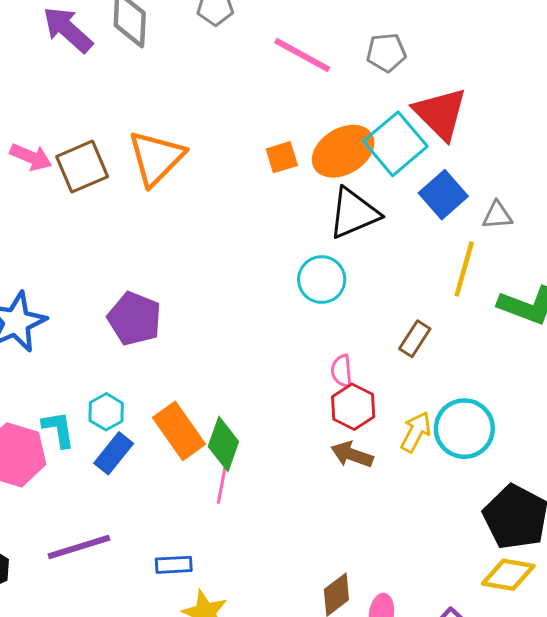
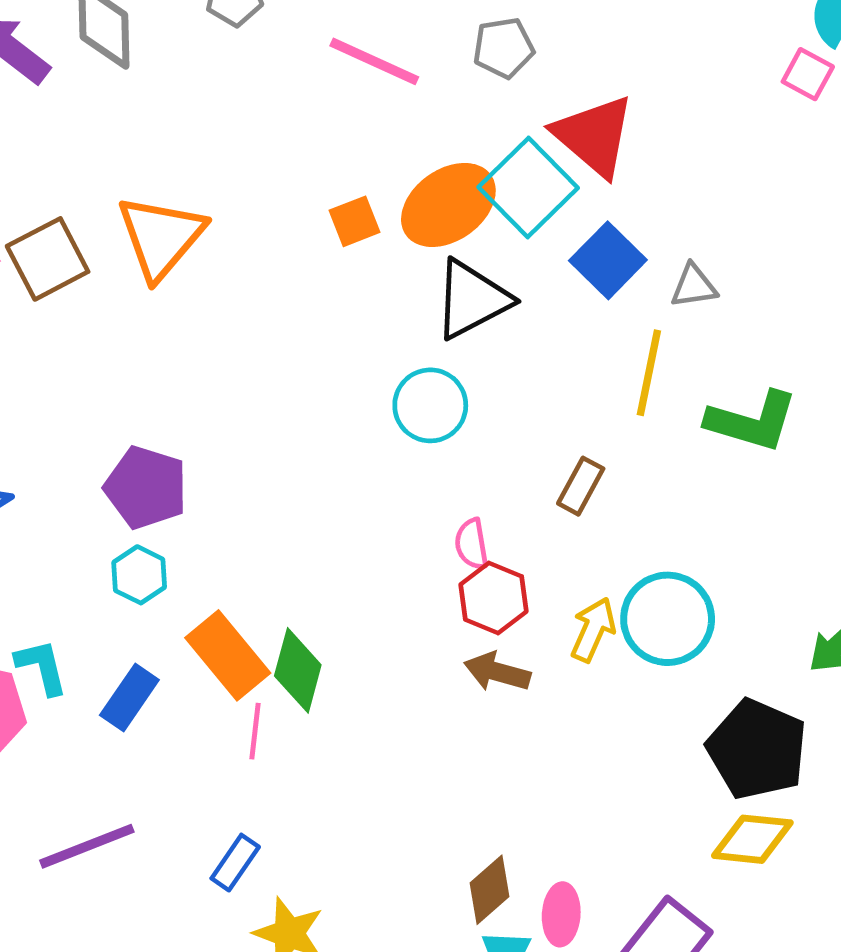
cyan hexagon: (106, 412) -> (139, 575), moved
pink line: (222, 486) -> (255, 731), moved
blue rectangle: (174, 565) -> (235, 863), turned -48

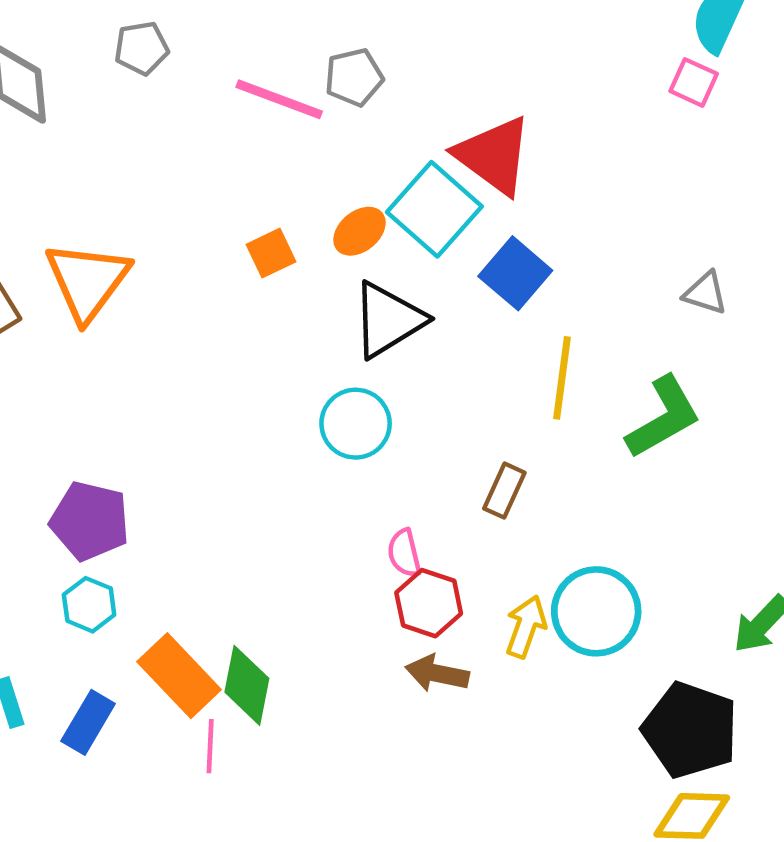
gray pentagon: (504, 48) -> (354, 77), moved
orange ellipse: (448, 205) -> (359, 231), size x0.6
gray triangle: (694, 286) -> (705, 293), moved, turned 30
green L-shape: (752, 421) -> (664, 417), turned -42

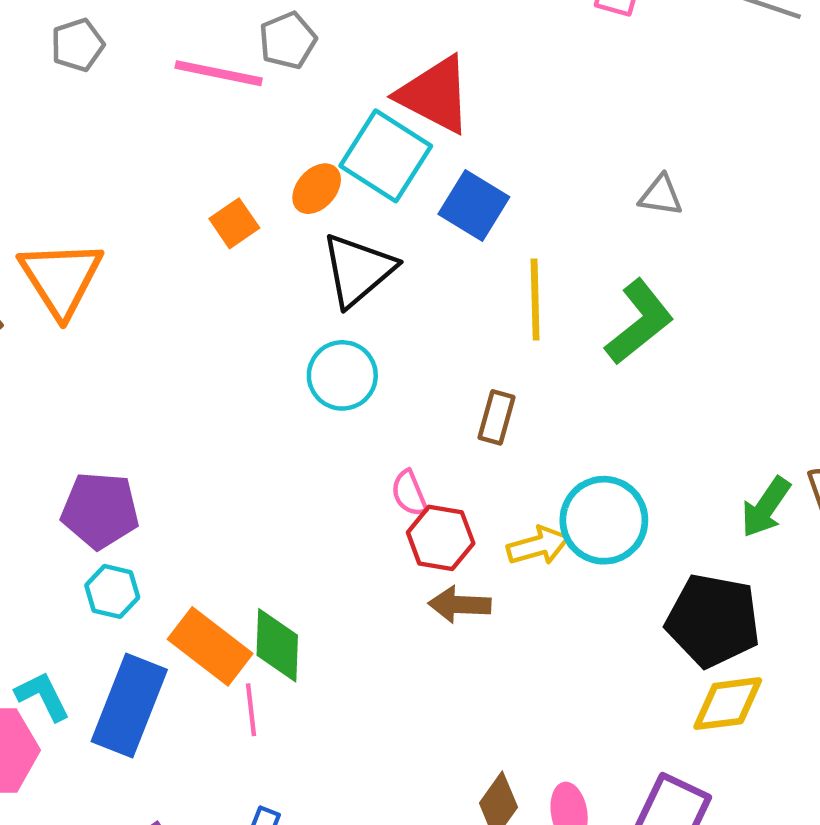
yellow arrow: (526, 627) -> (538, 546), turned 64
blue rectangle: (88, 722) -> (129, 706), size x1.6

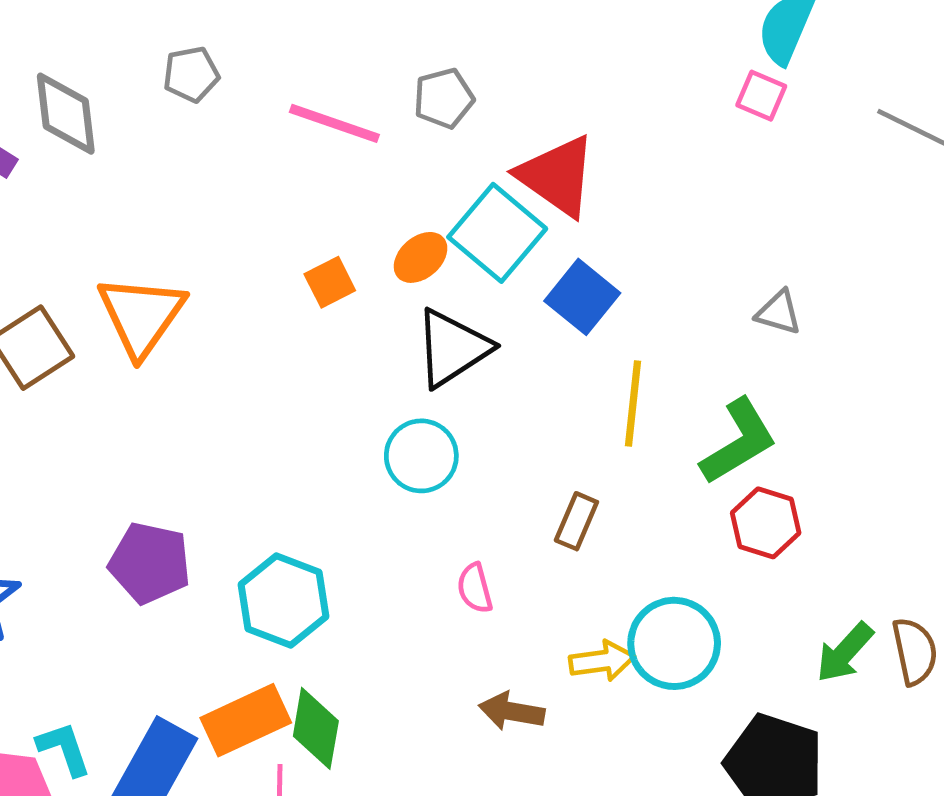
gray pentagon: (288, 40) -> (444, 98), moved
red hexagon: (441, 538) -> (766, 523), moved
cyan hexagon: (112, 591) -> (283, 601), moved, size x1.6
orange rectangle: (210, 646) -> (246, 720), turned -70

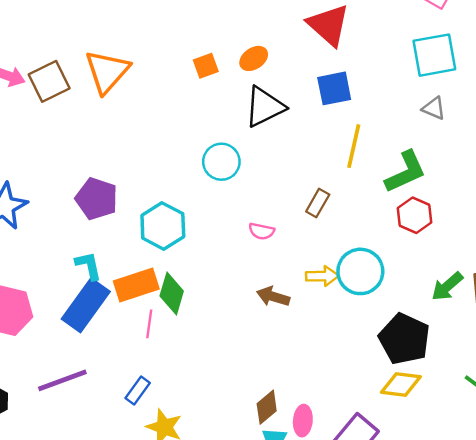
cyan square: (497, 233) -> (434, 55), moved, turned 33
blue square: (582, 297) -> (334, 88), turned 33
cyan circle: (421, 456) -> (221, 162), moved
pink semicircle: (475, 588) -> (262, 231), turned -70
cyan L-shape: (64, 749) -> (89, 266), moved

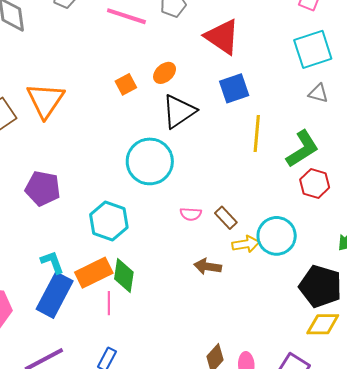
cyan circle: (221, 162) -> (150, 161), size x1.5
purple pentagon: (97, 199) -> (43, 188), moved
brown rectangle: (318, 203) -> (226, 218), moved, turned -65

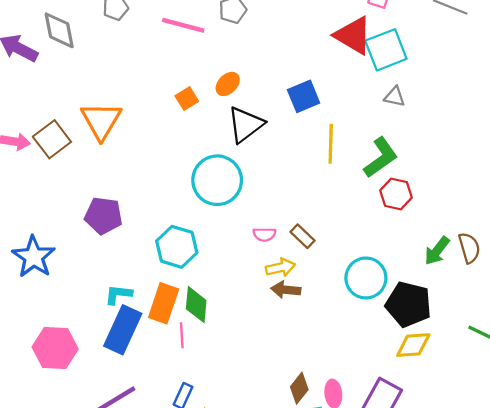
red triangle: (222, 37) -> (353, 35), moved
cyan circle: (277, 236) -> (366, 278), moved
yellow arrow: (246, 244) -> (280, 268), moved
cyan L-shape: (52, 262) -> (118, 294), turned -60
orange rectangle: (94, 273) -> (164, 303), turned -42

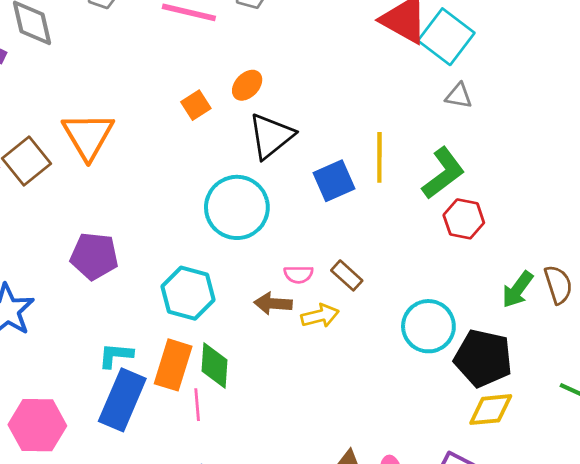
cyan square: (386, 50) -> (446, 37), turned -30
blue square: (304, 96) -> (334, 181), moved
brown arrow: (286, 290) -> (273, 304), moved

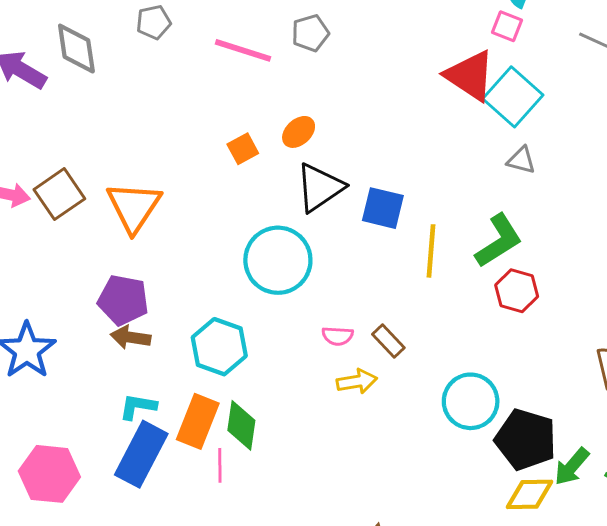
orange triangle: (88, 136) -> (134, 207), moved
yellow line: (379, 157) -> (431, 251), moved
blue square: (334, 181) -> (383, 208), moved, turned 33
green arrow: (518, 289) -> (572, 467), moved
brown arrow: (273, 304) -> (131, 337), moved

